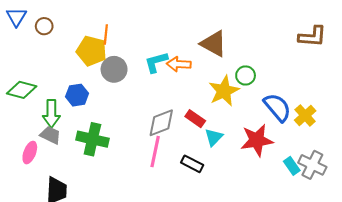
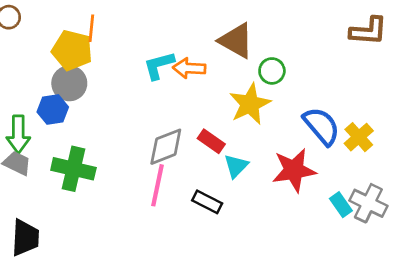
gray circle: (114, 69) -> (69, 83), moved
green circle: (246, 75) -> (272, 71), moved

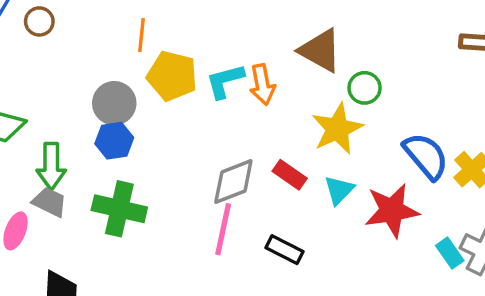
yellow pentagon: (72, 50) -> (172, 76), moved
orange arrow: (189, 68) -> (262, 84), turned -104
blue hexagon: (53, 110) -> (114, 141), moved
cyan triangle: (236, 166) -> (339, 190), moved

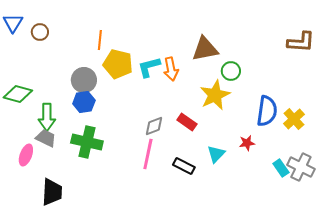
brown triangle: (320, 50) -> (205, 49), turned -40
blue semicircle: (426, 156) -> (267, 111), turned 48
gray diamond: (233, 182) -> (154, 126), size x0.7
cyan triangle: (339, 190) -> (216, 154), moved
red star: (392, 210) -> (247, 143), size x0.5

